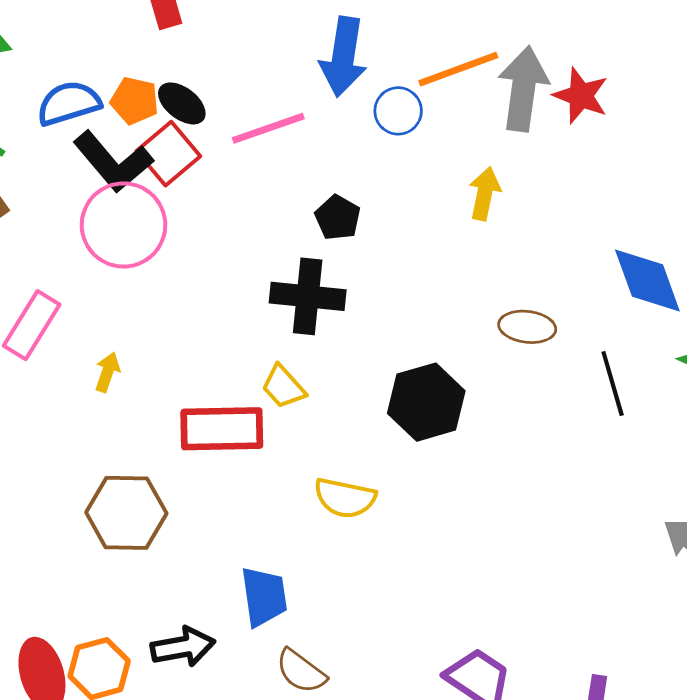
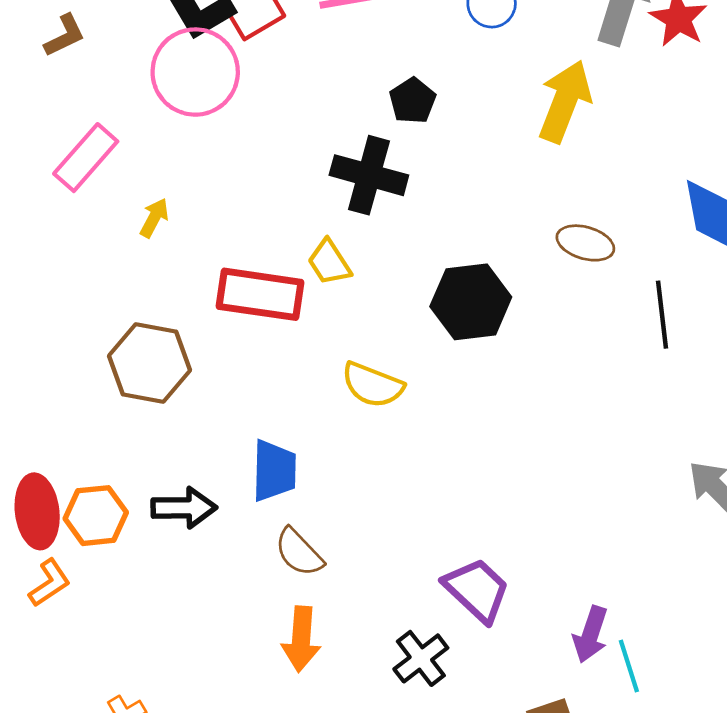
yellow arrow: (485, 194) -> (565, 101), size x1.5

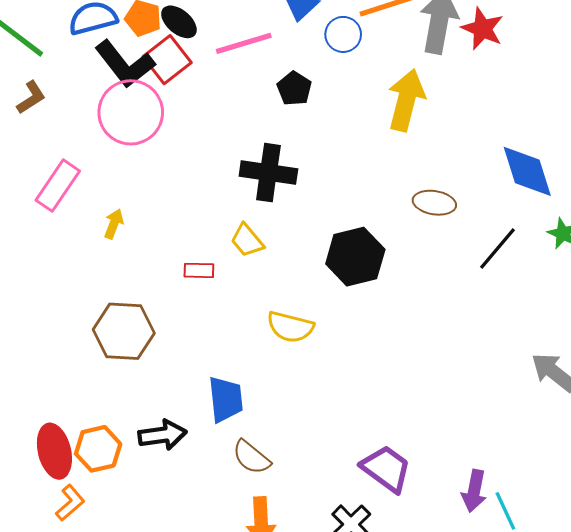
black pentagon: (413, 101) -> (294, 88), moved
red rectangle: (260, 294) -> (199, 270), size x0.5
black line: (662, 315) -> (497, 248), turned 54

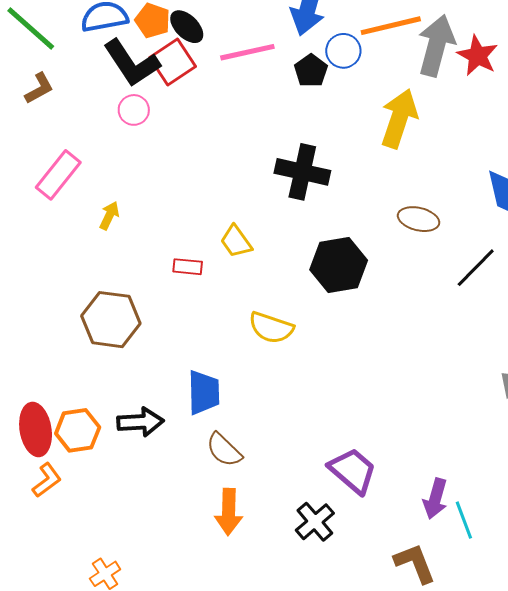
black pentagon: (294, 88) -> (311, 71), moved
pink circle: (131, 112) -> (134, 110), size x0.5
black cross: (268, 173) -> (302, 172), moved

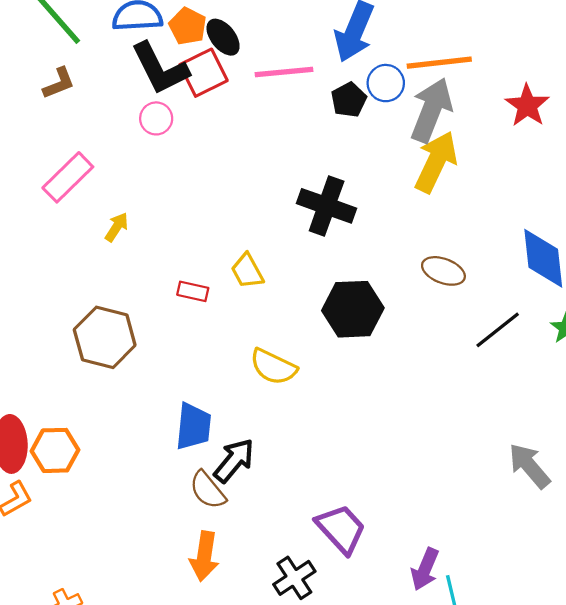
gray arrow: (436, 46) -> (431, 110), moved
black arrow: (140, 422) -> (234, 460), moved, turned -54

